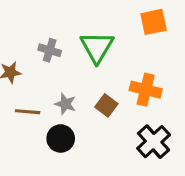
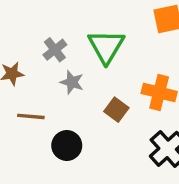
gray cross: (50, 50) -> (55, 50), turned 35
gray star: (65, 104) -> (72, 82), moved

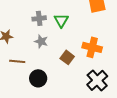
green triangle: (106, 46) -> (61, 20), size x0.7
gray cross: (55, 50) -> (39, 18), moved, turned 32

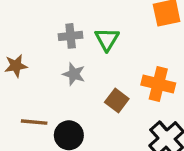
brown line: (17, 61) -> (34, 122), moved

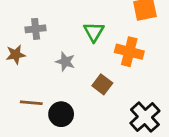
gray cross: (71, 36) -> (36, 29), moved
orange cross: (158, 84) -> (129, 52), moved

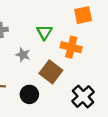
brown square: (102, 84) -> (51, 72), size x1.5
black circle: (61, 114) -> (29, 94), moved

